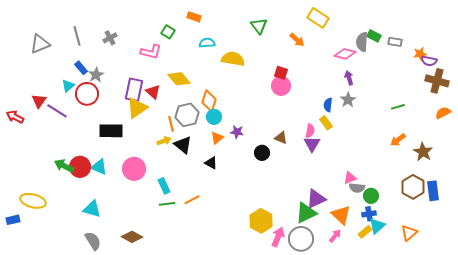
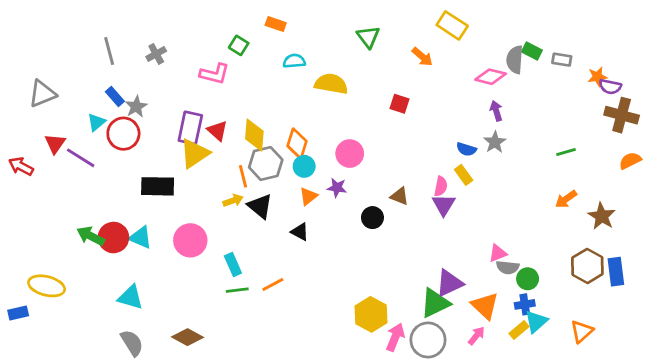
gray triangle: (40, 44) -> (42, 94), moved
yellow diamond: (179, 79) -> (254, 135), moved, turned 45
pink circle: (281, 86) -> (350, 154), moved
blue semicircle: (328, 105) -> (466, 149), turned -80

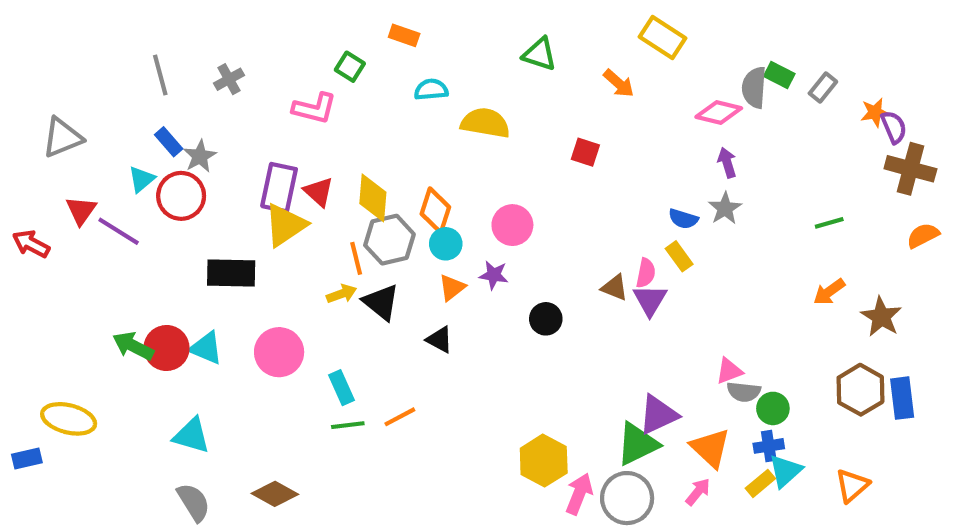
green triangle: (368, 37) -> (540, 54), turned -35
gray rectangle: (562, 60) -> (823, 88), turned -60
purple semicircle: (610, 87) -> (894, 127), turned -125
brown triangle: (400, 196) -> (615, 288), moved

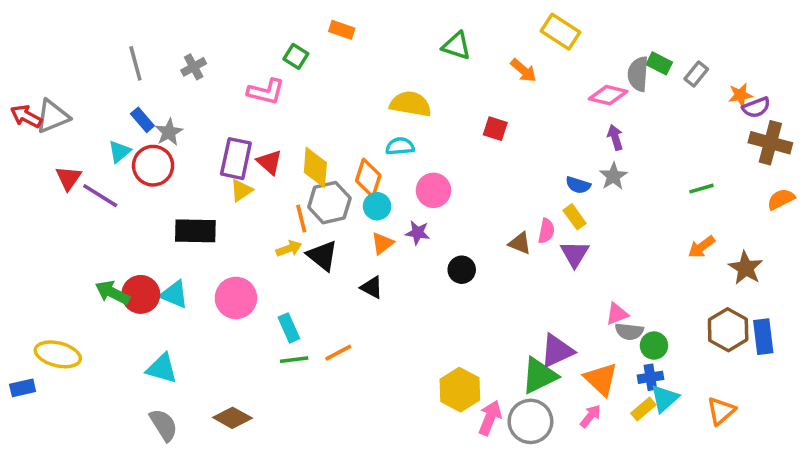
cyan semicircle: (431, 90) -> (400, 146), moved
purple semicircle: (894, 127) -> (756, 107), turned 92
yellow triangle: (285, 225) -> (241, 190), size x0.6
red arrow: (31, 244) -> (26, 116), moved
purple triangle: (650, 300) -> (575, 254), moved

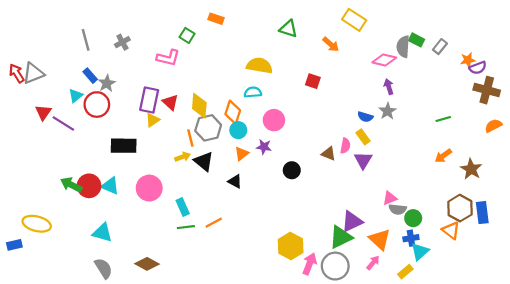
red arrow: (26, 116) -> (17, 73), turned 30
yellow rectangle: (643, 409) -> (405, 272), moved
orange triangle: (721, 411) -> (451, 230), moved, turned -42

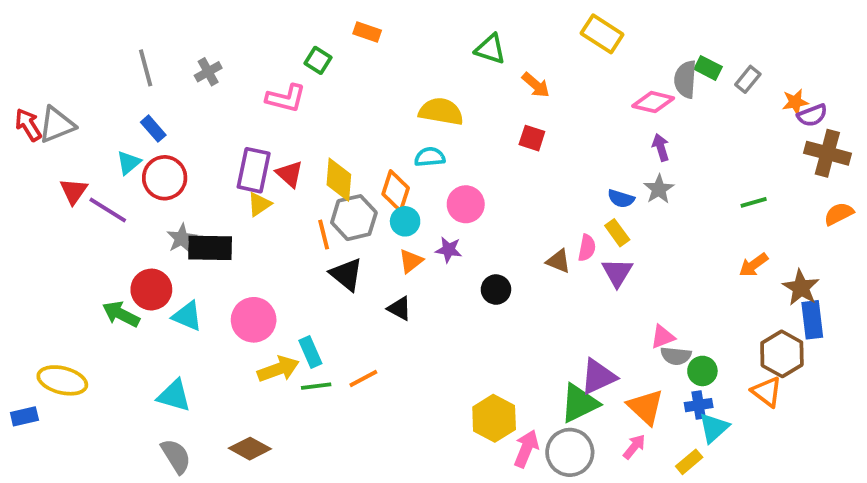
orange arrow: (331, 44) -> (536, 85), moved
gray star: (107, 83) -> (182, 238), moved
yellow arrow: (183, 157) -> (278, 369), moved, size x1.5
red circle: (89, 186) -> (151, 290), moved
blue rectangle: (482, 213) -> (812, 320), moved

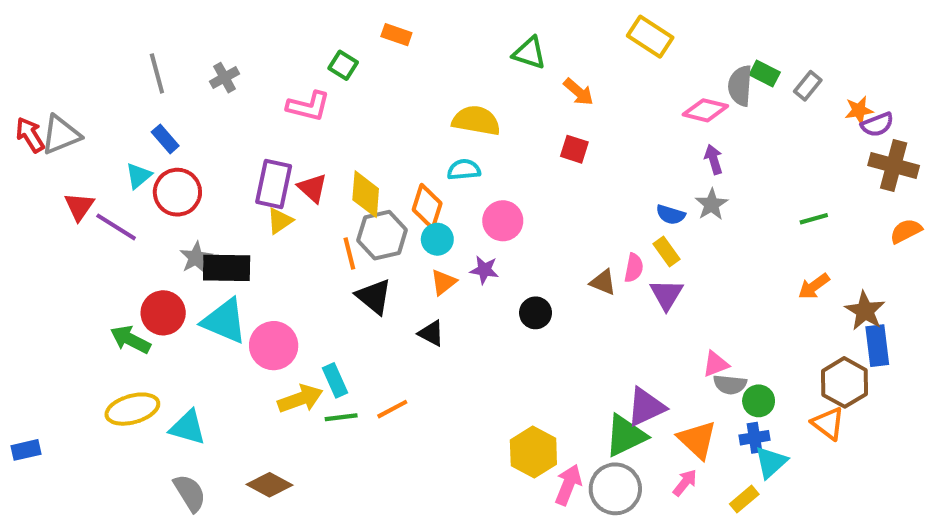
cyan triangle: (187, 316) -> (224, 321), moved, size x1.4
yellow ellipse: (62, 380) -> (132, 409), moved, turned -30

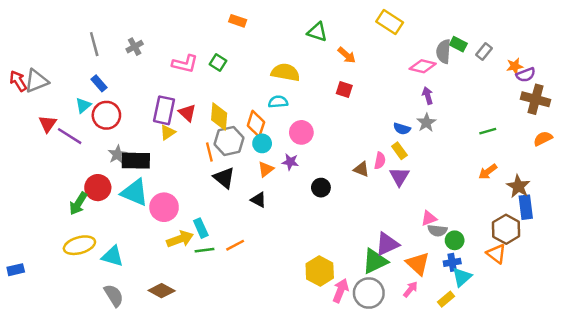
green square: (343, 65) -> (218, 63), moved
green arrow: (130, 339) -> (78, 204), turned -85

